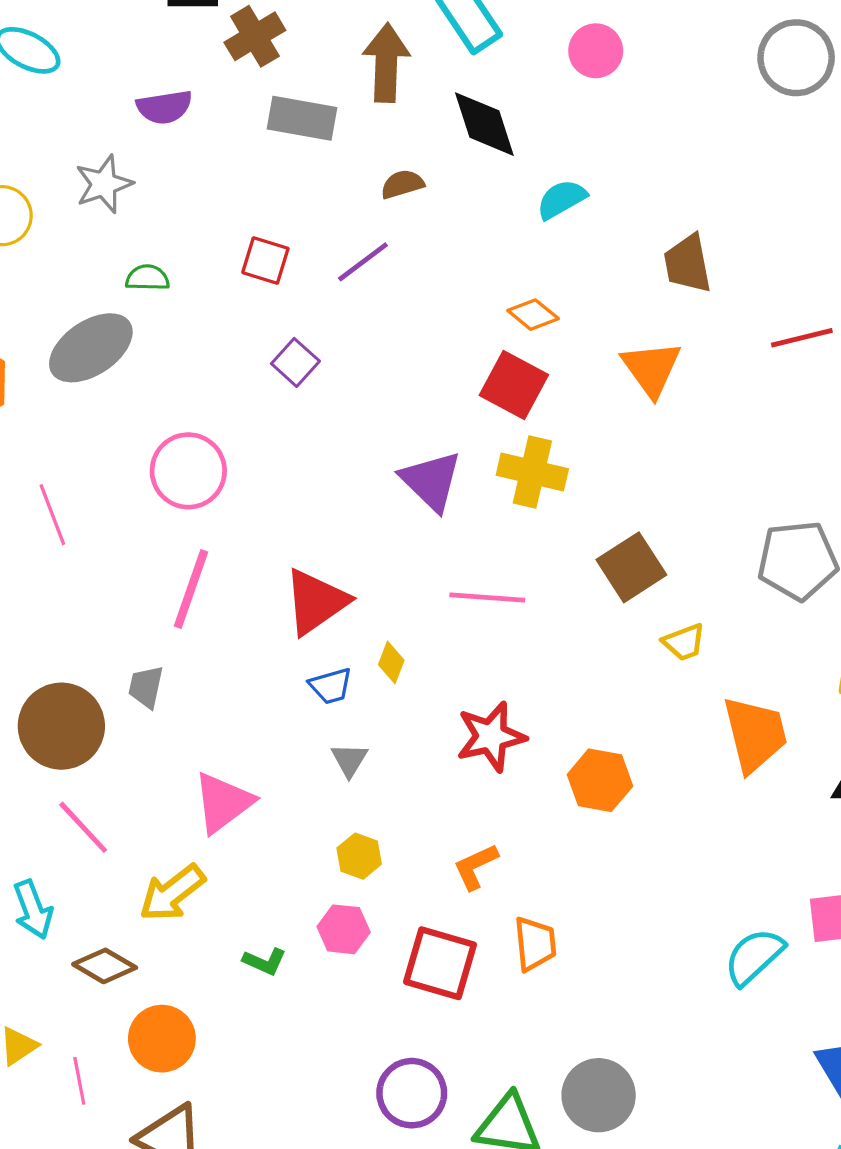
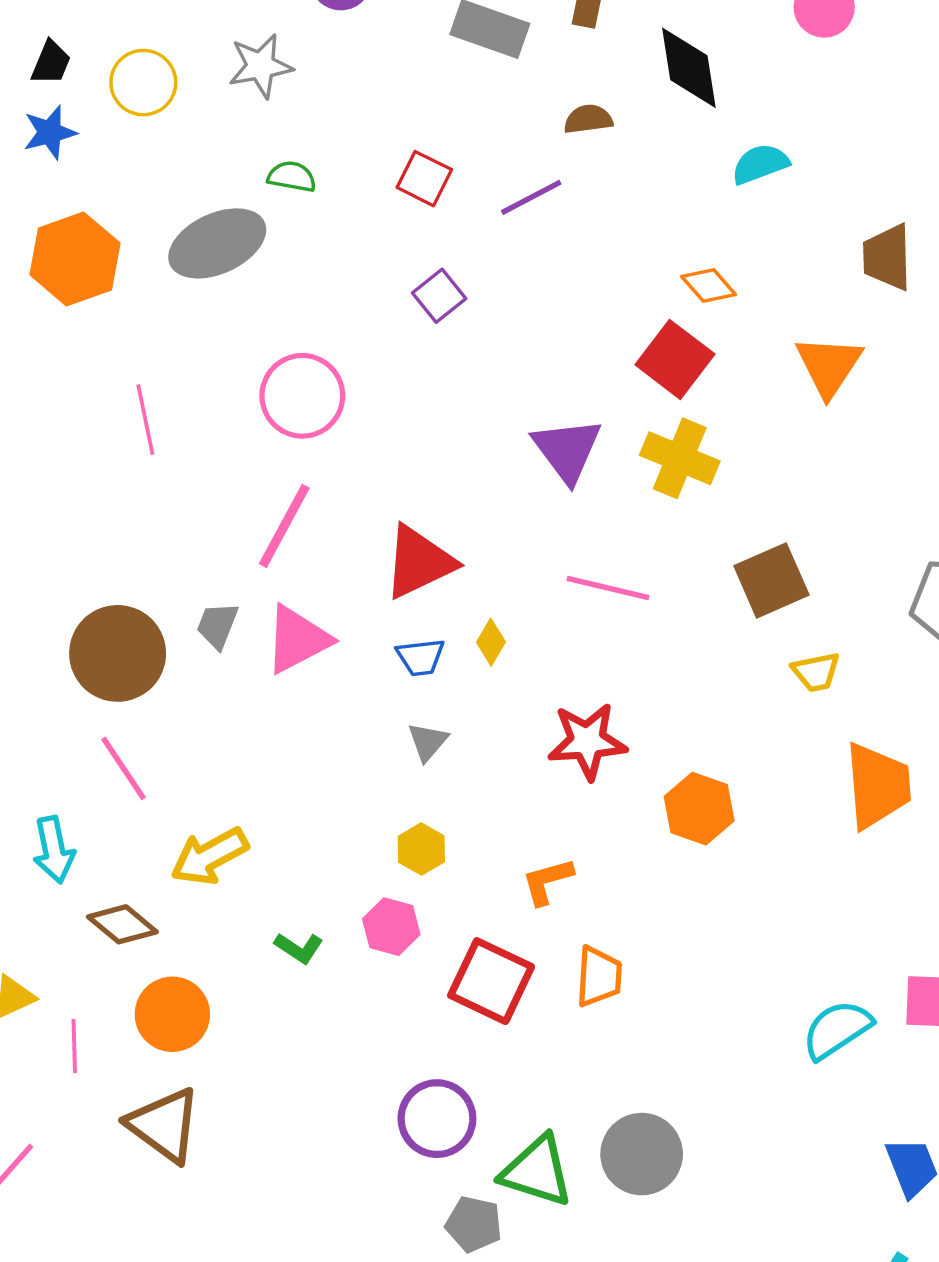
pink triangle: (223, 803) -> (297, 639), moved

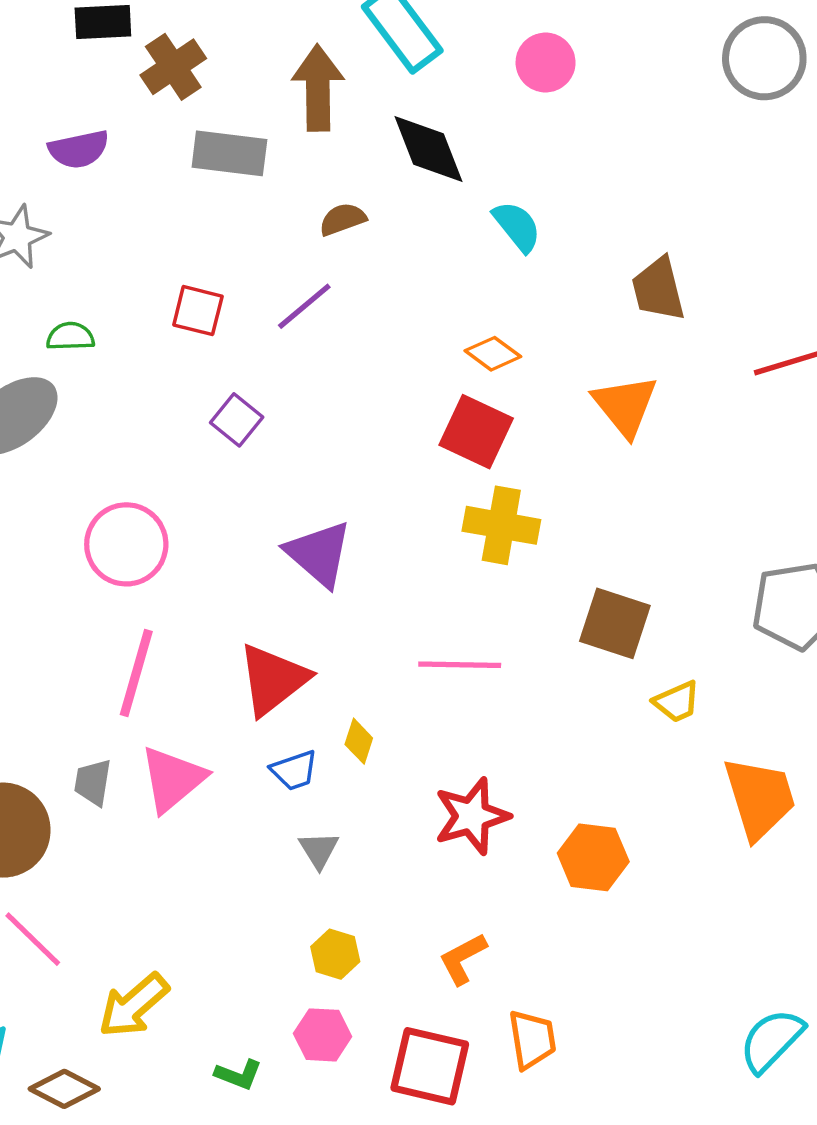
cyan semicircle: (760, 164) -> (517, 226), turned 84
purple triangle: (567, 450) -> (319, 554), moved
brown square: (771, 580) -> (615, 623), turned -36

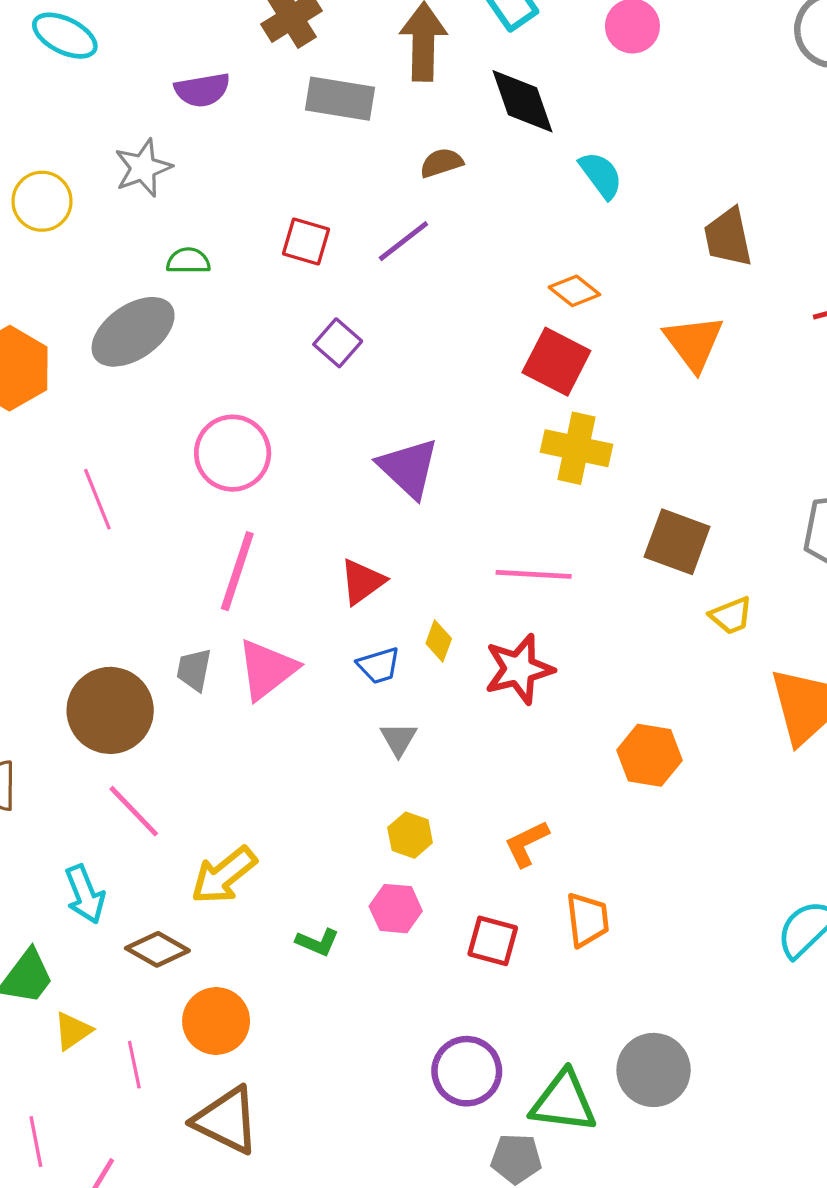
red triangle: (273, 679) -> (362, 582), size x0.7
red star: (472, 816) -> (519, 669), moved
red square: (430, 1066) -> (493, 941), size x0.7

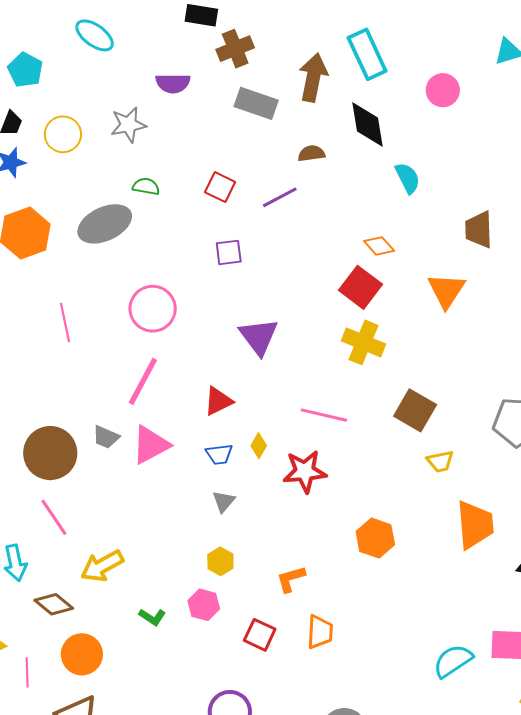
purple square: (338, 343) -> (229, 252), turned 32
gray trapezoid: (194, 670) -> (106, 437), turned -88

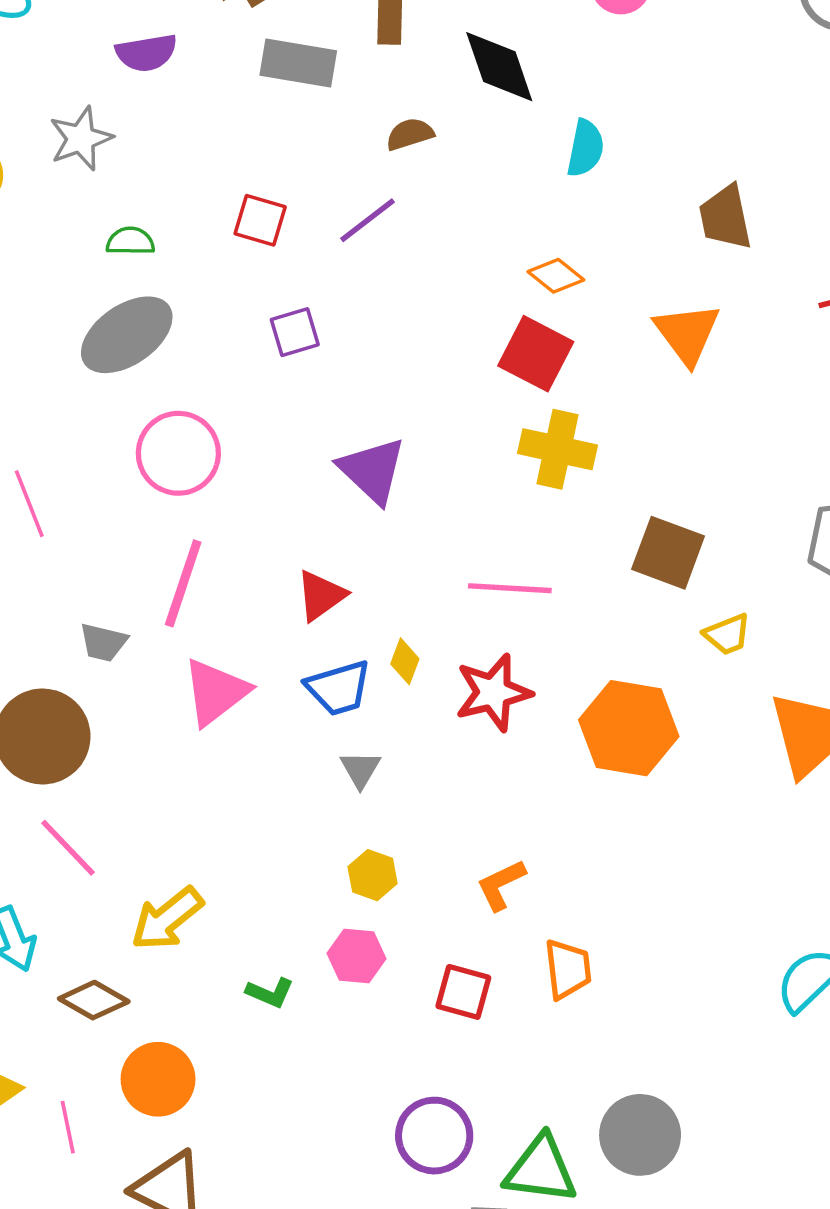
cyan semicircle: (408, 178) -> (585, 148), turned 48
gray ellipse: (105, 224) -> (127, 335), moved
gray trapezoid: (106, 437) -> (103, 642), moved
blue trapezoid: (219, 454) -> (339, 688), size x1.4
orange hexagon: (375, 538) -> (629, 728), moved, size x1.4

